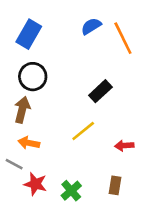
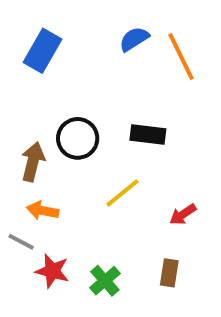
black circle: (33, 77) -> (78, 138), moved
black rectangle: (100, 91) -> (148, 135), turned 50
red arrow: (124, 146) -> (183, 214), turned -30

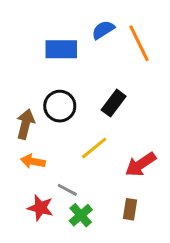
blue rectangle: (43, 51) -> (61, 49), moved, turned 60
black rectangle: (148, 135) -> (114, 103), turned -60
red arrow: (183, 214) -> (141, 164), size x1.5
gray line: (21, 242) -> (67, 190), moved

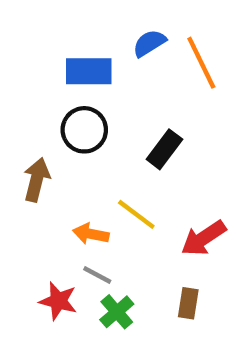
black circle: (60, 106) -> (84, 130), moved
yellow line: (94, 148) -> (136, 214), turned 76
orange arrow: (33, 161) -> (91, 234), moved

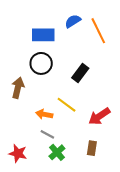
red star: (58, 301) -> (18, 153), moved

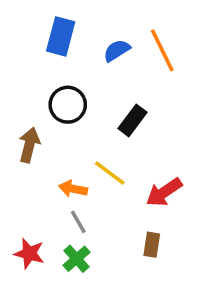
blue semicircle: (73, 21) -> (117, 50), moved
blue rectangle: (43, 35) -> (61, 36), moved, turned -75
gray line: (47, 134) -> (78, 222), turned 32
green cross: (57, 152) -> (76, 259), moved

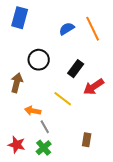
blue rectangle: (61, 36) -> (20, 18), moved
orange arrow: (73, 189) -> (33, 111), moved
red arrow: (164, 192) -> (94, 87), moved

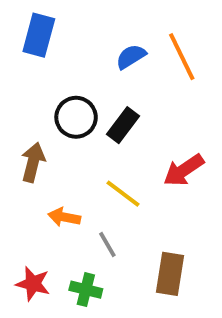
black rectangle: (76, 69) -> (123, 125), moved
gray line: (45, 127) -> (107, 245), moved
brown rectangle: (87, 140) -> (170, 274), size x1.5
green cross: (44, 148) -> (86, 290), turned -35

